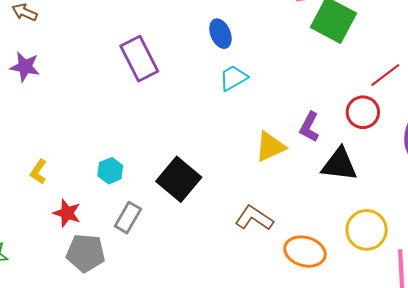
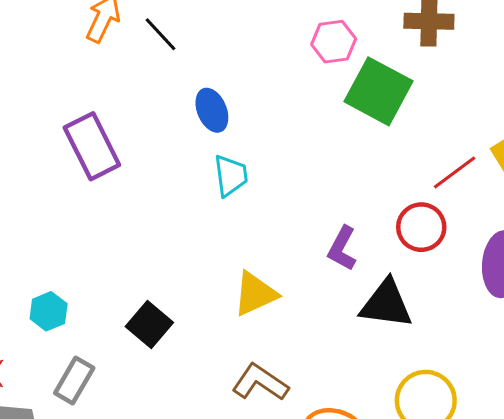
cyan trapezoid: (233, 78) -> (231, 176), turned 112
yellow triangle: (270, 147) -> (255, 294), moved
black square: (179, 179) -> (149, 324), size x0.7

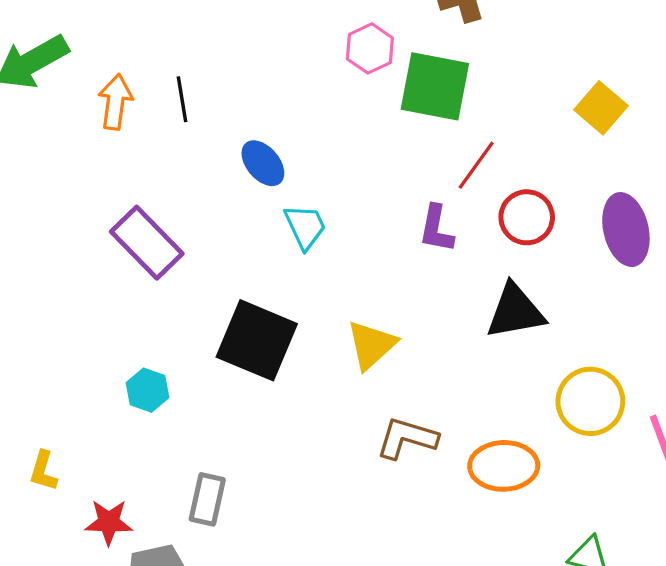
black line: (160, 34) -> (182, 99), turned 51
red line: (455, 172) -> (476, 165), moved
purple L-shape: (342, 248) -> (436, 229), moved
cyan hexagon: (49, 311) -> (147, 390), moved
black square: (149, 324) -> (257, 340), moved, size x1.6

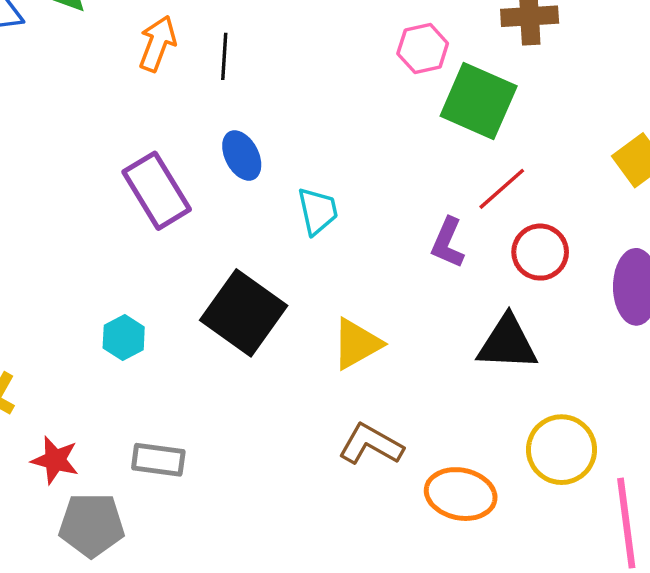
blue ellipse: (263, 163) -> (242, 155), moved
gray rectangle: (207, 499) -> (158, 460), turned 72

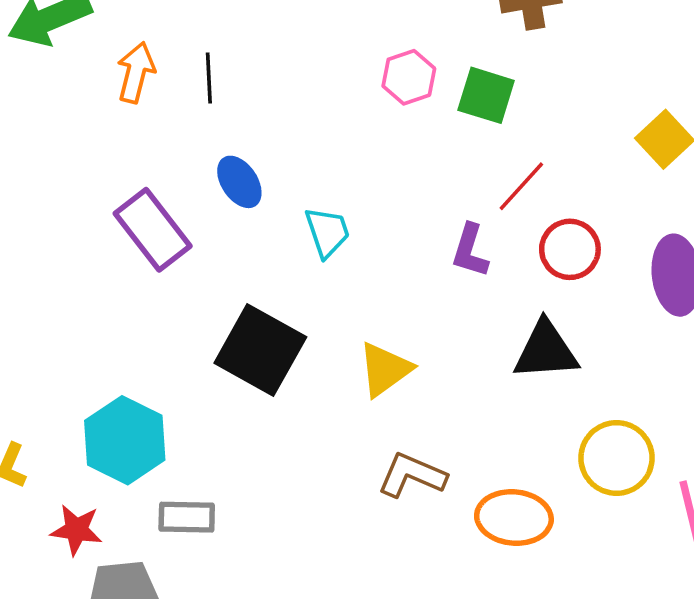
pink hexagon: (423, 48) -> (409, 77), moved
green square: (479, 101) -> (486, 95), size x0.7
cyan hexagon: (124, 338) -> (125, 440), moved, size x1.8

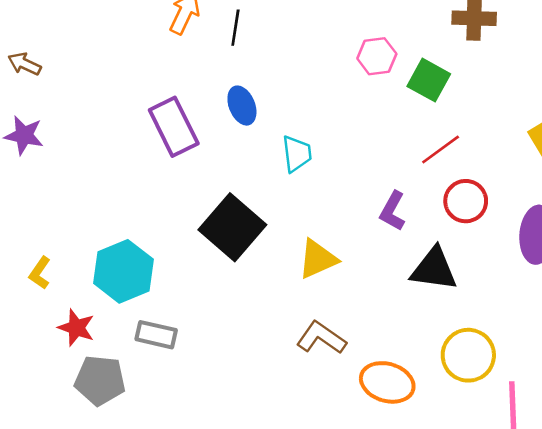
purple L-shape: (470, 251) -> (393, 211), moved

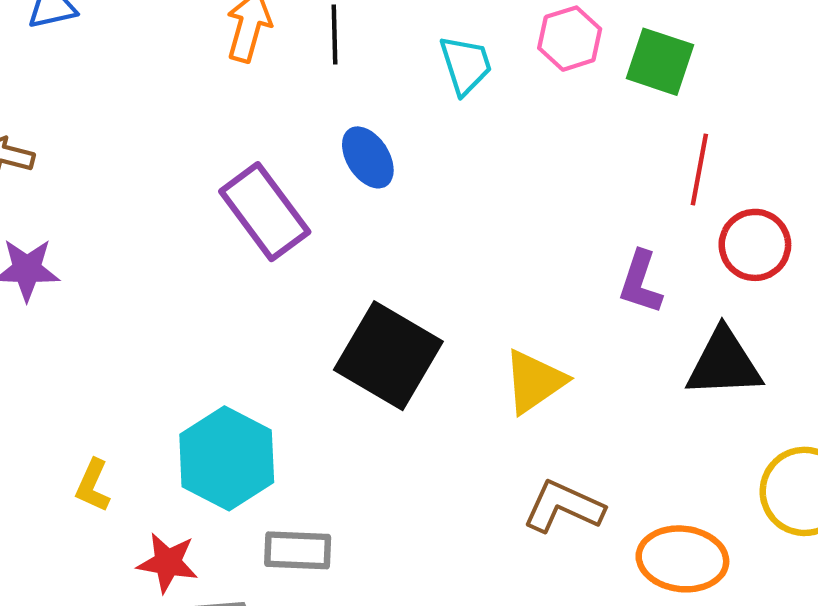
red line: (441, 149) -> (699, 170), turned -33
cyan trapezoid: (297, 154) -> (466, 65), moved

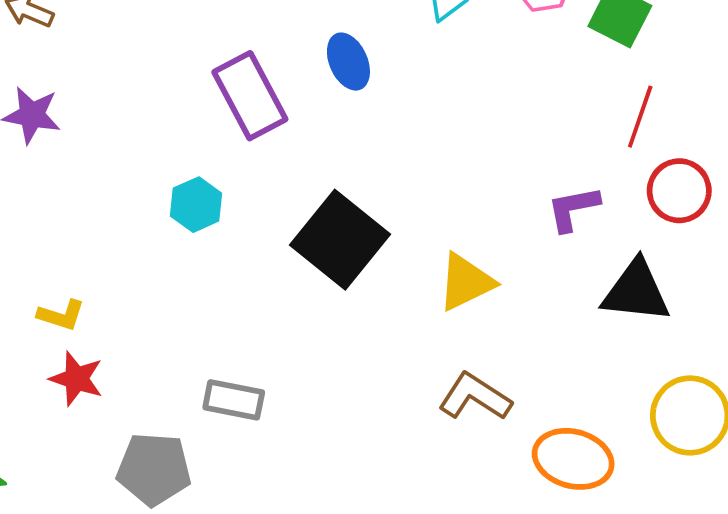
purple L-shape: (641, 282) -> (573, 209), turned 52
cyan hexagon: (227, 458) -> (196, 205), moved, size x0.6
yellow L-shape: (93, 486) -> (61, 315), turned -105
red star: (168, 563) -> (76, 379), moved

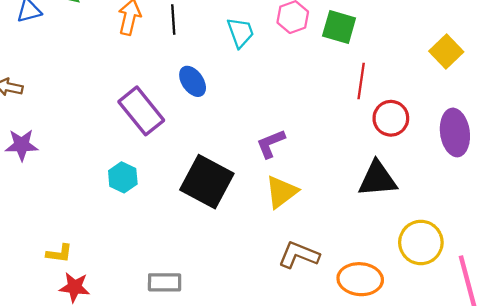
purple L-shape: (573, 209) -> (271, 144), moved

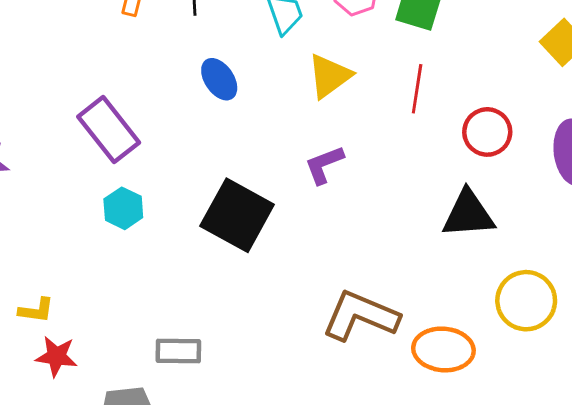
red line: (361, 81) -> (417, 89), moved
purple rectangle: (141, 111) -> (109, 130), moved
yellow triangle: (282, 192) -> (329, 76), moved
brown L-shape: (299, 255) -> (361, 316), size x1.4

